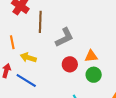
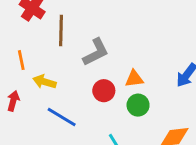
blue line: (26, 80) -> (62, 117), moved

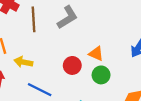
gray L-shape: (96, 52) -> (67, 17), moved
orange triangle: (134, 79) -> (96, 54), turned 35

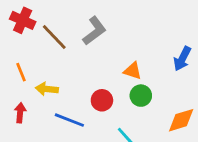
brown line: (33, 19) -> (54, 37), turned -35
red circle: (72, 65) -> (102, 100), moved

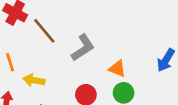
gray L-shape: (94, 31) -> (83, 48), moved

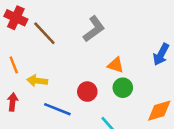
gray L-shape: (83, 48) -> (94, 29), moved

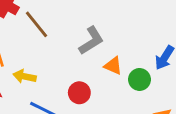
gray L-shape: (94, 29) -> (91, 41), moved
green circle: (123, 88) -> (140, 79), moved

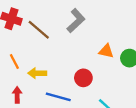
gray L-shape: (91, 41) -> (76, 21), moved

